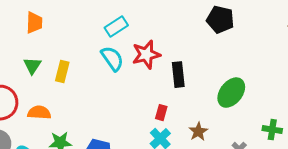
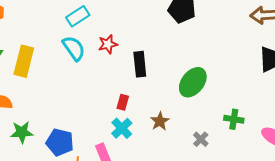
red star: (146, 55) -> (108, 44), size x0.7
yellow rectangle: (62, 72) -> (24, 61), size x1.4

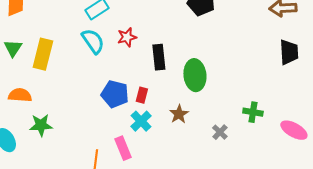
green ellipse: (193, 82) -> (195, 75), moved, turned -44
blue pentagon: (60, 142) -> (115, 94), moved

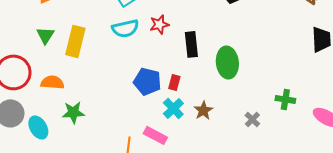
cyan semicircle: (93, 41) -> (125, 28), turned 112
brown star: (179, 114) -> (203, 110), moved
pink rectangle: (123, 148) -> (155, 135), turned -40

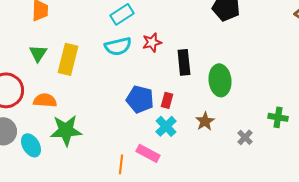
brown star: (203, 110) -> (205, 121), moved
green star: (73, 112) -> (66, 130), size x1.4

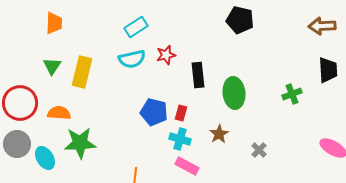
green cross: (278, 117) -> (292, 94), moved, turned -30
cyan cross: (166, 126) -> (180, 139), turned -30
pink rectangle: (148, 153) -> (187, 166), moved

